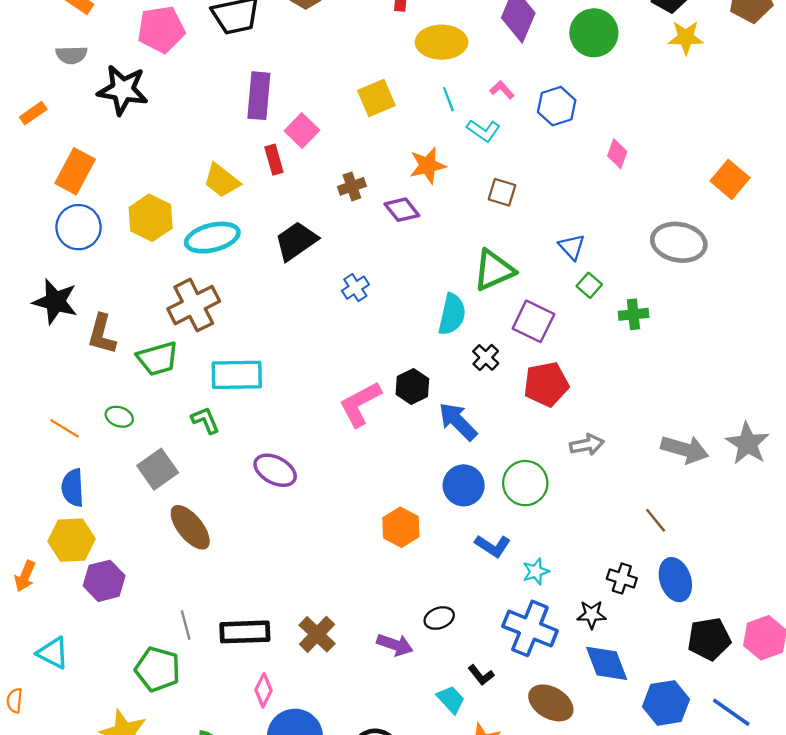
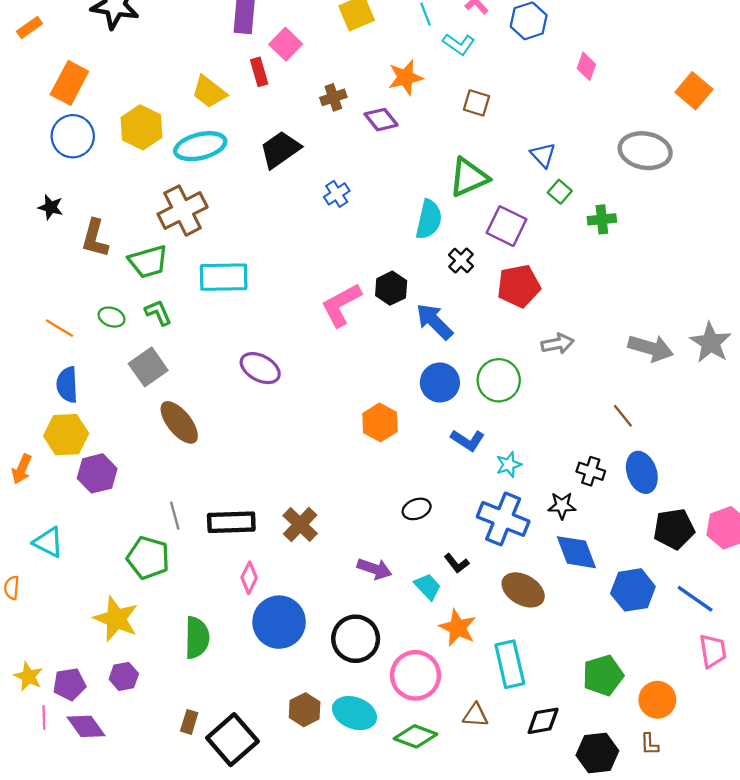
black star: (55, 302) -> (51, 207), size x0.6
green L-shape: (205, 420) -> (158, 313), moved
purple arrow: (395, 645) -> (374, 569), moved

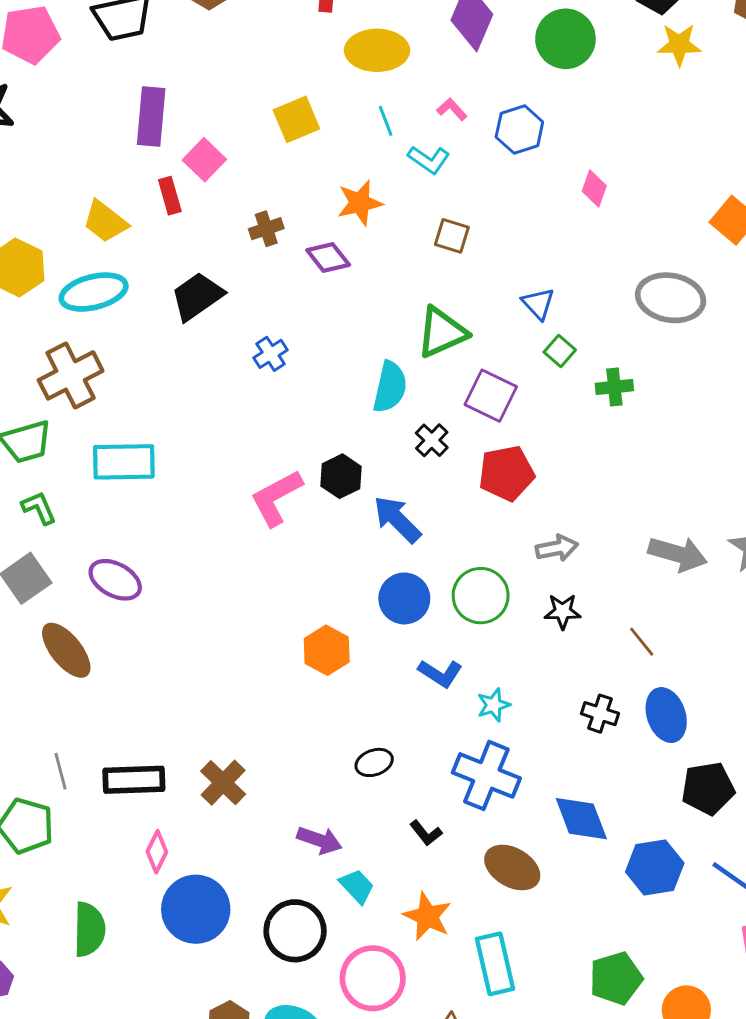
purple ellipse: (260, 368) -> (115, 580), moved
black star: (562, 506) -> (563, 611), moved
cyan trapezoid: (428, 587) -> (357, 886), moved

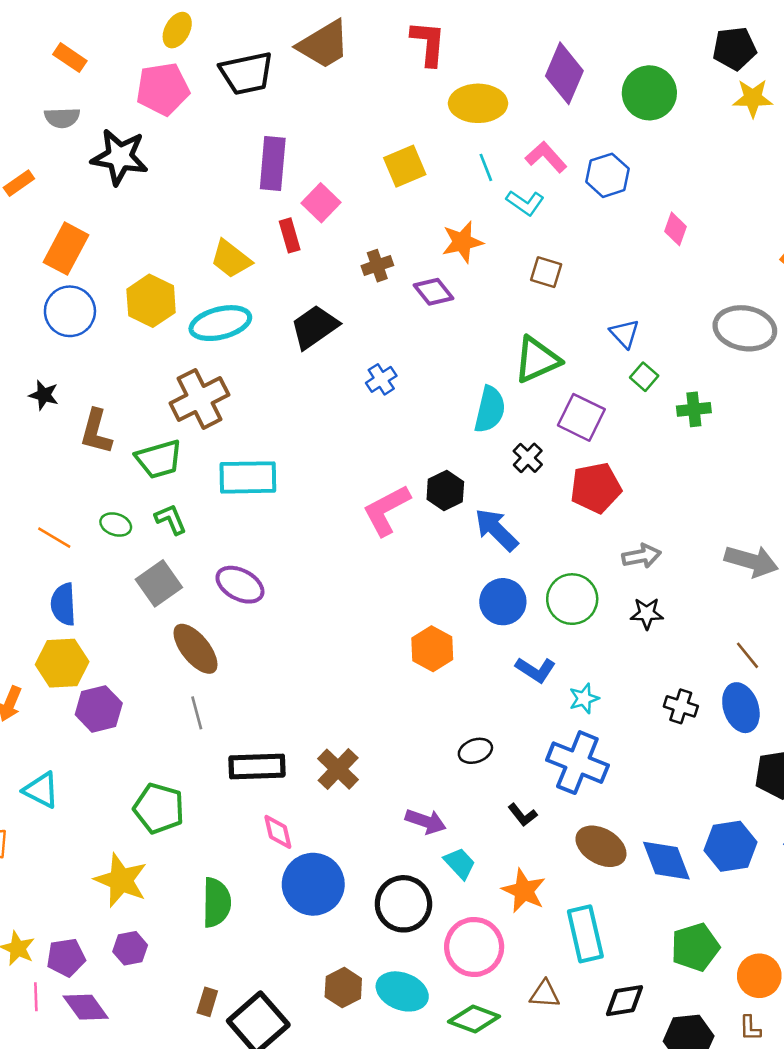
pink L-shape: (452, 109) -> (546, 157), size x1.5
brown line: (642, 642) -> (747, 655), moved
gray line: (60, 771) -> (197, 713), moved
blue diamond: (581, 819) -> (666, 861), moved
pink diamond: (157, 852) -> (278, 832), turned -39

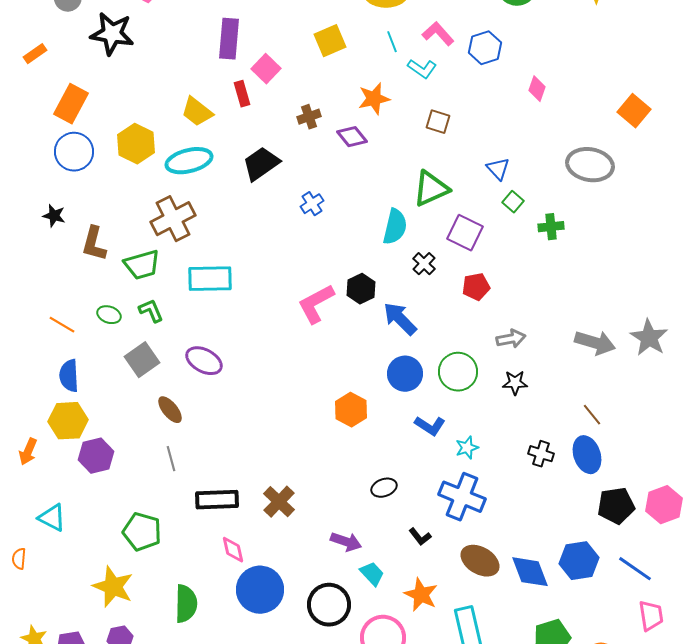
red pentagon: (596, 488) -> (476, 287), size x0.7
brown ellipse: (195, 649) -> (170, 410), size x0.7

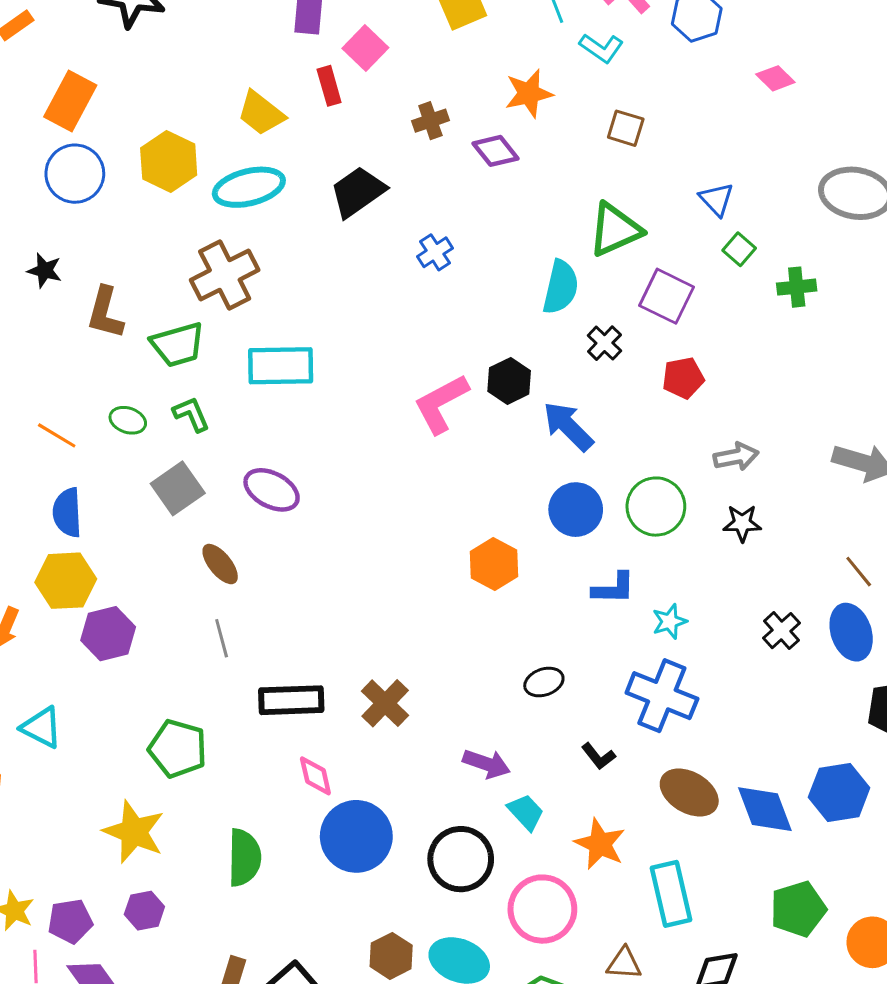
pink diamond: (537, 89) -> (775, 78), turned -65
blue L-shape: (430, 426) -> (614, 588), turned -32
black cross: (541, 454) -> (782, 631), turned 30

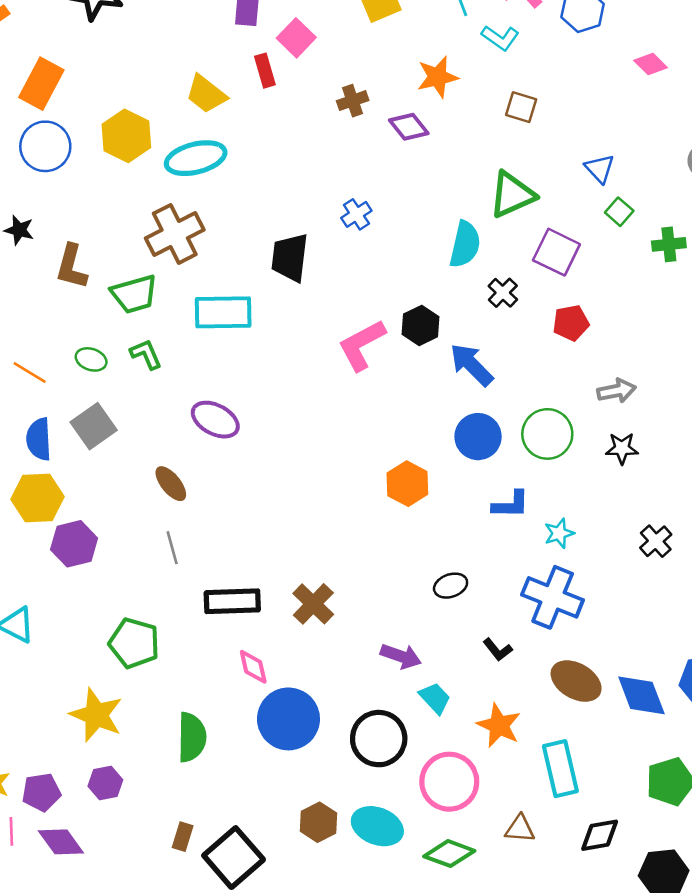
black trapezoid: (358, 192) -> (290, 257), moved, turned -48
gray square: (178, 488) -> (94, 426), moved

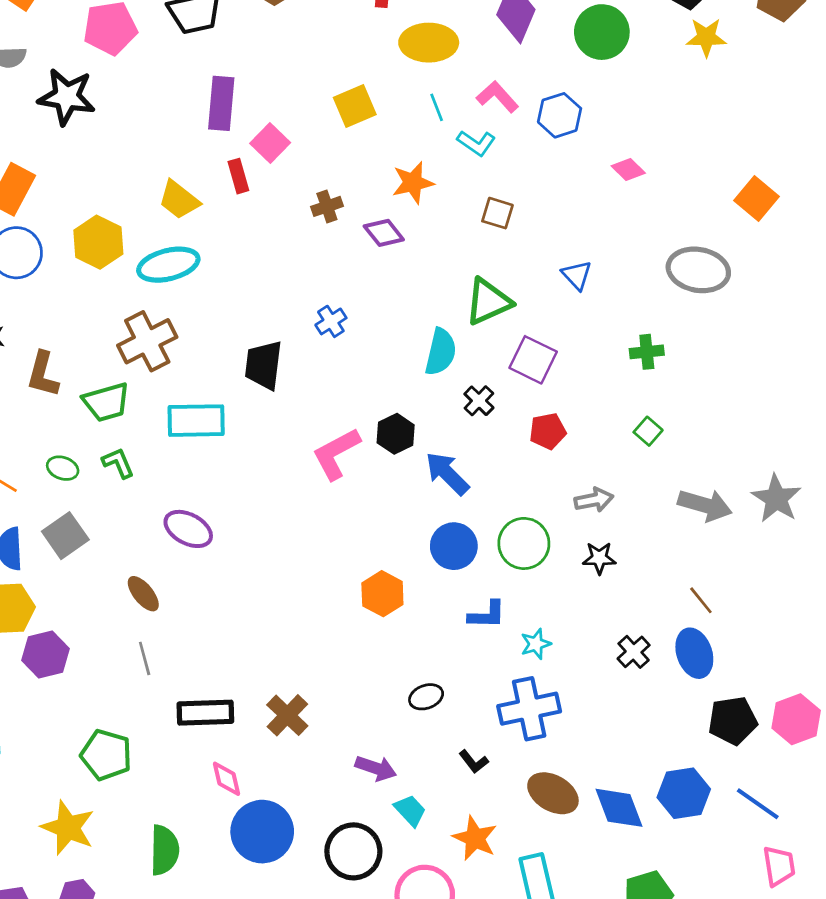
green square: (619, 212) -> (648, 431), moved
blue cross: (553, 597) -> (529, 709), turned -34

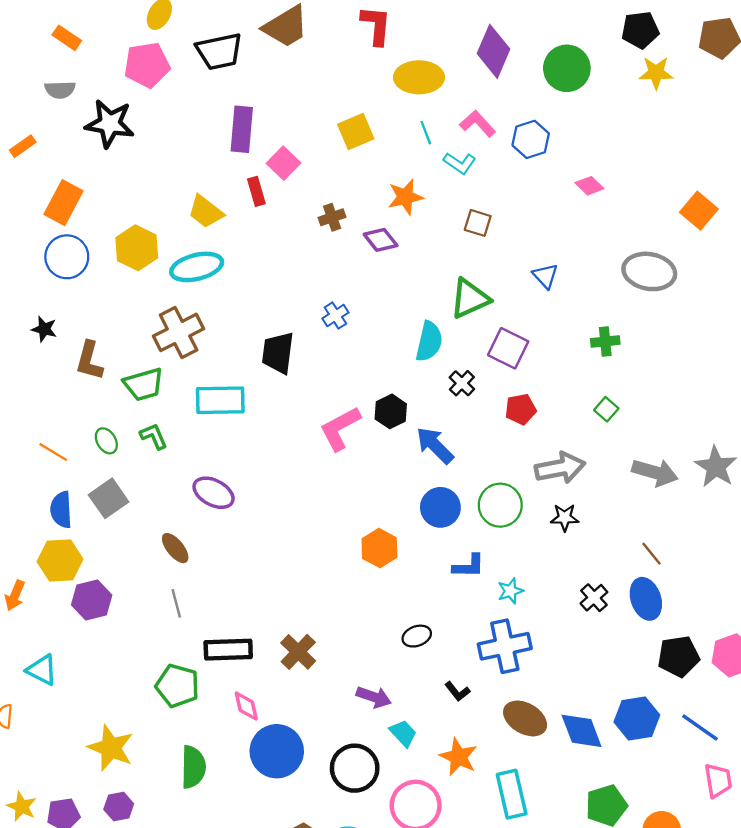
green ellipse: (63, 468) -> (106, 441), turned 40
gray arrow: (594, 500) -> (560, 468), size x1.5
green pentagon: (106, 755) -> (177, 686), moved

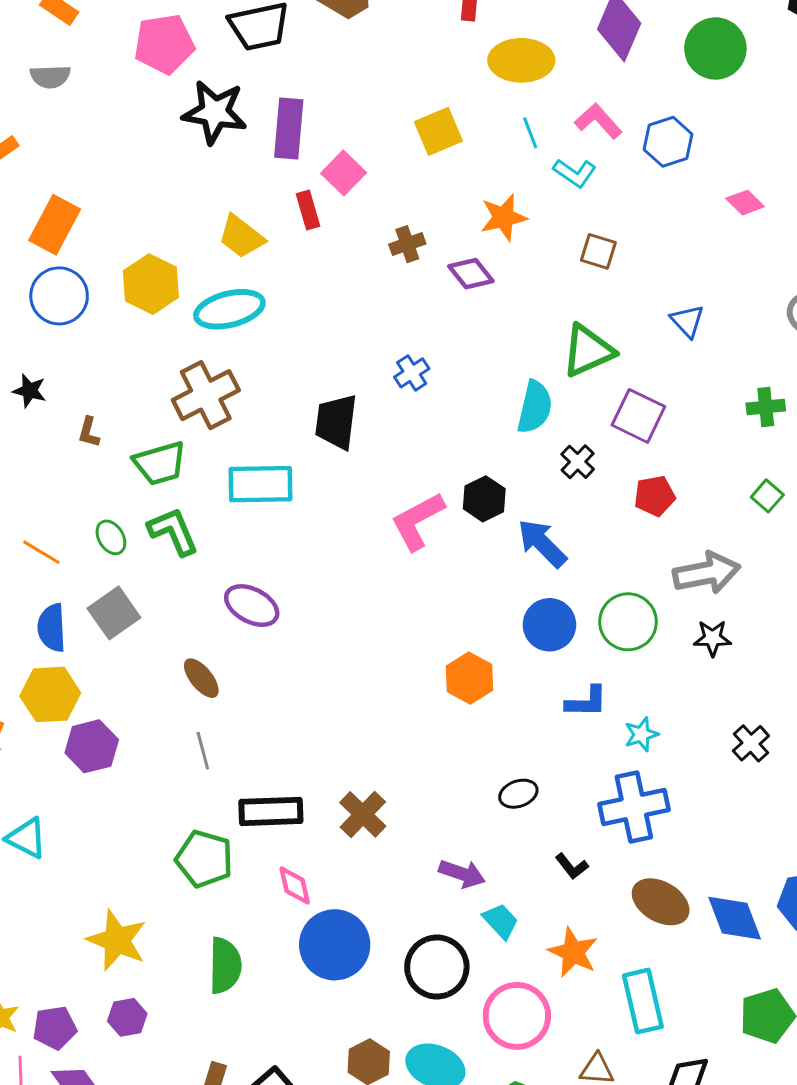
black star: (110, 124) -> (215, 112), moved
brown L-shape: (89, 361) -> (89, 432), size x0.6
green L-shape: (154, 436) -> (173, 531), size x1.4

